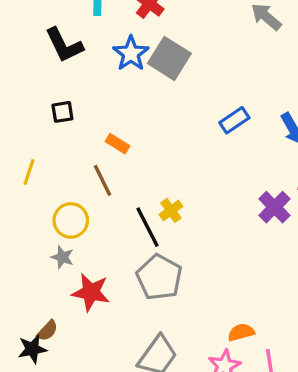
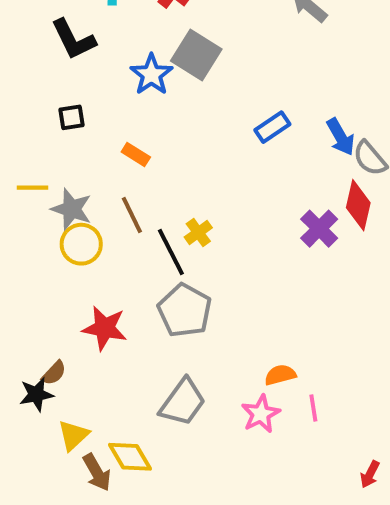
blue star: (131, 53) -> (151, 75), moved
yellow line: (29, 172) -> (32, 188), turned 72
brown line: (102, 180) -> (132, 215), moved
gray star: (62, 257) -> (71, 209), moved, size x1.5

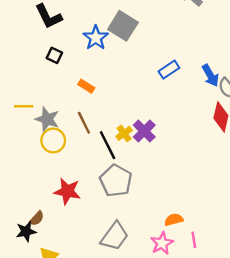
black square: (71, 117) -> (54, 55), moved, turned 35
purple cross: (319, 229) -> (144, 131), moved

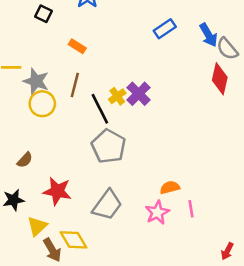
brown line: (84, 123) -> (75, 85), turned 40
red star: (67, 191) -> (57, 191), moved
brown semicircle: (37, 218) -> (25, 160), moved

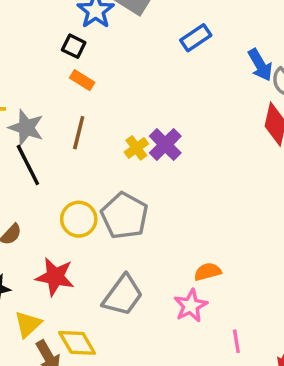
black square: (44, 14) -> (74, 46), moved
blue rectangle: (165, 29) -> (196, 38), moved
yellow circle: (42, 104) -> (79, 219), moved
black line: (100, 109) -> (28, 165), moved
pink line: (191, 209) -> (236, 341), moved

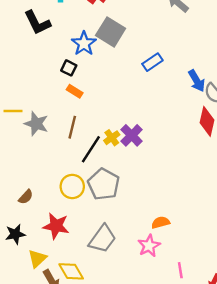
black line: (28, 165) -> (91, 149), moved, turned 60

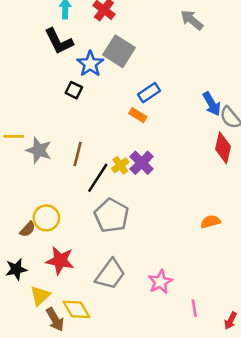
black L-shape: (37, 23) -> (59, 41), moved
blue rectangle: (152, 62) -> (149, 93), moved
orange rectangle: (75, 91) -> (138, 115), moved
yellow circle: (72, 186) -> (46, 218), moved
orange semicircle: (161, 223) -> (210, 222), moved

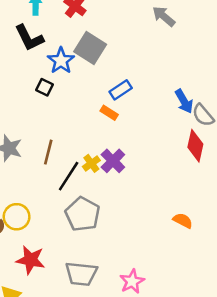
orange semicircle: (210, 222) -> (183, 221), turned 42
gray trapezoid: (110, 274) -> (81, 274), turned 60

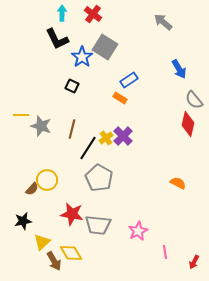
black square: (44, 87) -> (72, 86), moved
blue arrow: (184, 101) -> (179, 69), moved
red star: (31, 260) -> (72, 214), moved

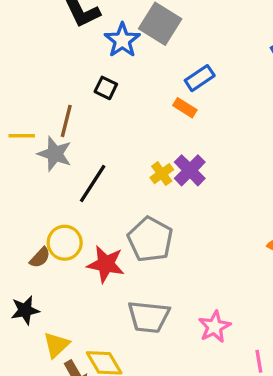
brown line: (72, 129) -> (66, 121), moved
black line: (88, 148) -> (93, 183), moved
red star: (72, 214) -> (106, 264), moved

